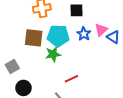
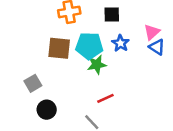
pink triangle: (101, 30) -> (152, 32), moved
green star: (53, 54) -> (97, 65), moved

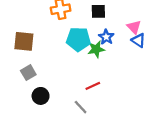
pink triangle: (152, 32) -> (134, 27), turned -32
brown square: (59, 48) -> (24, 41), moved
green star: (97, 65) -> (96, 49), moved

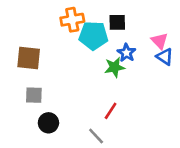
cyan pentagon: (78, 39) -> (93, 36), moved
gray square: (28, 73) -> (34, 95), turned 32
red line: (93, 86) -> (111, 111), turned -32

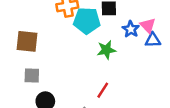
blue star: (126, 53) -> (131, 29), moved
blue triangle: (165, 57) -> (153, 40), turned -35

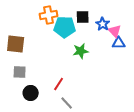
blue star: (131, 29) -> (103, 24), moved
red line: (103, 90) -> (59, 84), moved

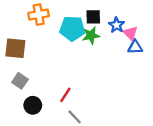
orange cross: (49, 15) -> (39, 15), moved
green star: (81, 51) -> (91, 35), moved
gray square: (20, 72) -> (20, 81), turned 32

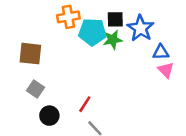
orange cross: (39, 15) -> (68, 17), moved
blue star: (117, 25) -> (141, 28), size x1.5
pink triangle: (130, 33) -> (166, 70), moved

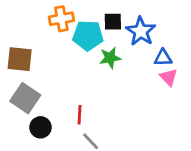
green star: (113, 40) -> (110, 58), moved
gray square: (35, 89) -> (25, 98), size x1.5
red line: (85, 104) -> (79, 115), turned -30

